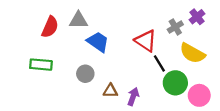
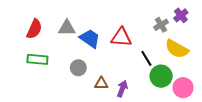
gray triangle: (78, 20) -> (67, 28), moved
red semicircle: (50, 27) -> (34, 29), moved
red triangle: (146, 41) -> (121, 37), moved, turned -30

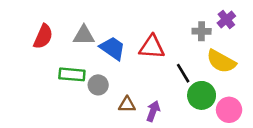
gray cross: (161, 25) -> (202, 31), turned 32
green rectangle: (37, 59) -> (72, 74), moved

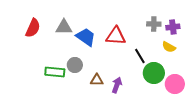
purple cross: (226, 20) -> (173, 27), moved, turned 32
yellow semicircle: (221, 61) -> (169, 47), size x0.6
green rectangle: (72, 74) -> (55, 72), moved

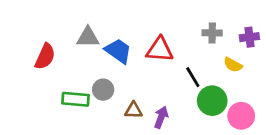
purple cross: (173, 27) -> (249, 37), moved
red semicircle: (33, 28) -> (45, 56), moved

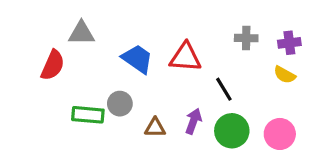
gray triangle: (88, 37) -> (81, 33), moved
yellow semicircle: (233, 65) -> (285, 75), moved
green circle: (212, 101) -> (232, 131), moved
purple arrow: (161, 117) -> (193, 121), moved

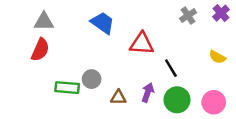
gray triangle: (81, 33) -> (44, 22), moved
gray cross: (246, 38) -> (188, 16), moved, turned -35
purple cross: (289, 43) -> (221, 13), moved, turned -35
blue trapezoid: (137, 59) -> (103, 23), moved

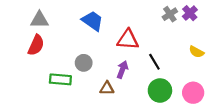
purple cross: (221, 13) -> (190, 13), moved
gray circle: (92, 79) -> (84, 63), moved
purple arrow: (148, 92) -> (122, 69), moved

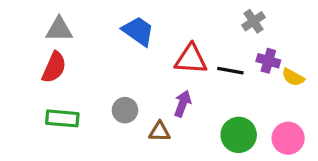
purple cross: (190, 13) -> (268, 61), moved, turned -32
black line: (154, 62) -> (230, 71), moved, turned -49
gray circle: (84, 63) -> (125, 110), moved
green rectangle: (60, 79) -> (62, 118), moved

